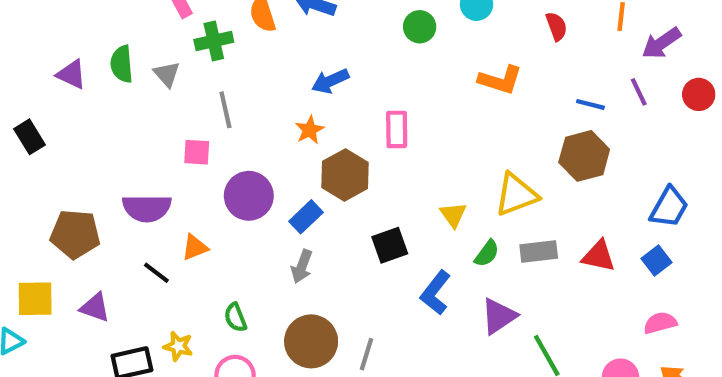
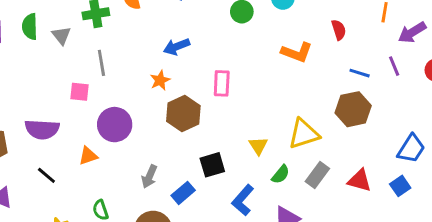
red semicircle: (556, 26) -> (339, 30), moved
blue rectangle: (306, 217) -> (183, 193), moved
orange triangle: (195, 247) -> (88, 156), moved
gray rectangle: (539, 251) -> (317, 175), turned -50

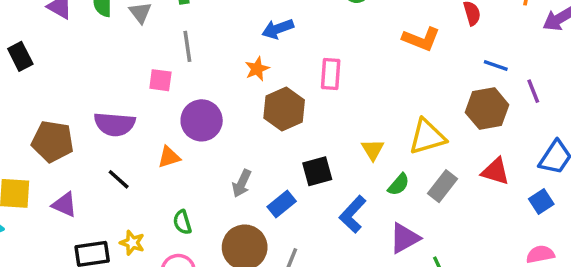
purple line: (394, 66) -> (533, 91), moved
red triangle: (360, 181) -> (495, 171), moved

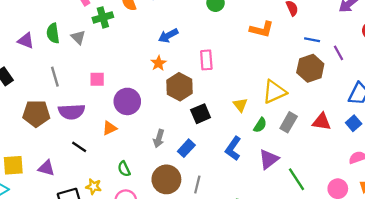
gray line: (187, 46) -> (55, 77), moved
brown pentagon: (53, 141) -> (36, 113), moved
black square: (317, 171) -> (201, 114), moved
red triangle: (495, 171) -> (322, 122), moved

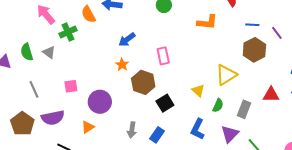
brown pentagon: (36, 113) -> (22, 124), turned -30
gray rectangle: (289, 122) -> (244, 109), moved

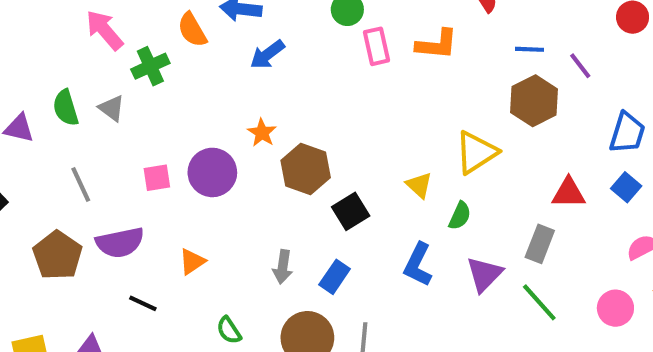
blue arrow: (127, 39) -> (267, 54), moved
pink rectangle: (163, 56) -> (377, 46), moved
purple circle: (100, 102) -> (212, 172), moved
gray rectangle: (244, 109) -> (540, 244), moved

